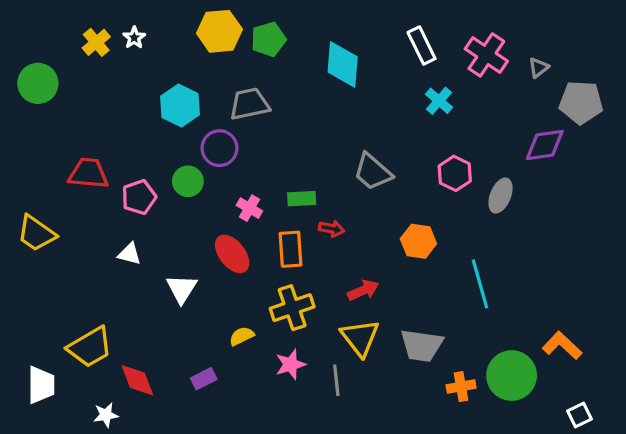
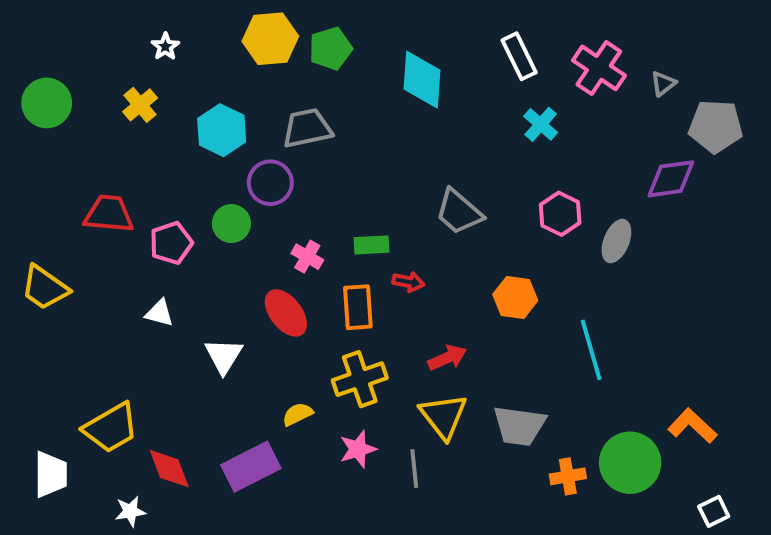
yellow cross: (96, 42) -> (140, 105), moved
purple rectangle: (204, 379) -> (251, 467), size x1.8

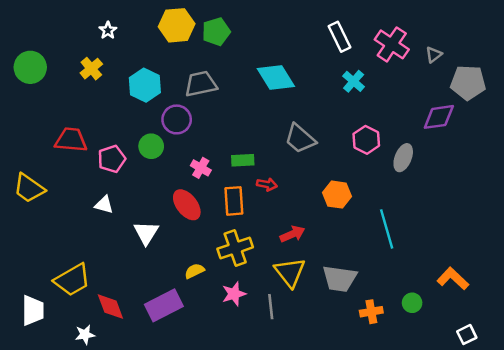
cyan diamond: (422, 80) -> (276, 77), moved, turned -36
green circle: (630, 463) -> (412, 303), size x0.5

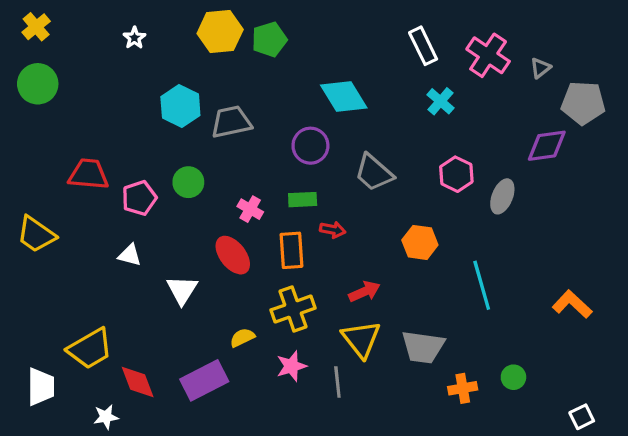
yellow cross: (91, 69) -> (36, 27), moved
gray trapezoid: (201, 84) -> (231, 122), moved
purple circle: (177, 119) -> (310, 146), moved
orange L-shape: (453, 279) -> (572, 304), moved

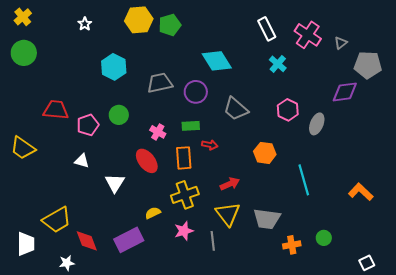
gray trapezoid: (231, 122) -> (160, 83), moved

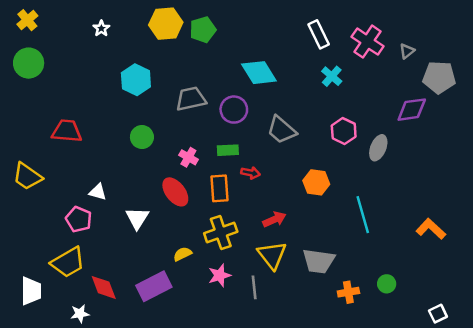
pink pentagon: (88, 125) -> (79, 219), moved, turned -30

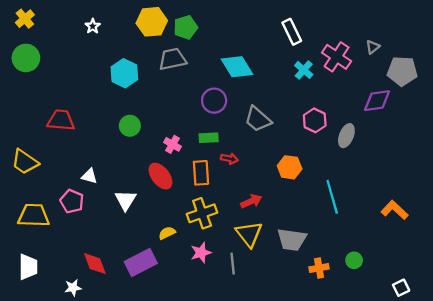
pink cross: (368, 42) -> (337, 57), moved
gray trapezoid: (191, 99) -> (172, 59), moved
yellow trapezoid: (68, 262) -> (34, 215), moved, turned -148

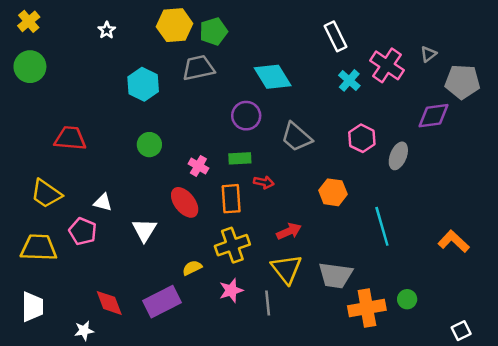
yellow trapezoid: (25, 162) -> (46, 194), moved
orange cross: (319, 268) -> (367, 308), size x1.6

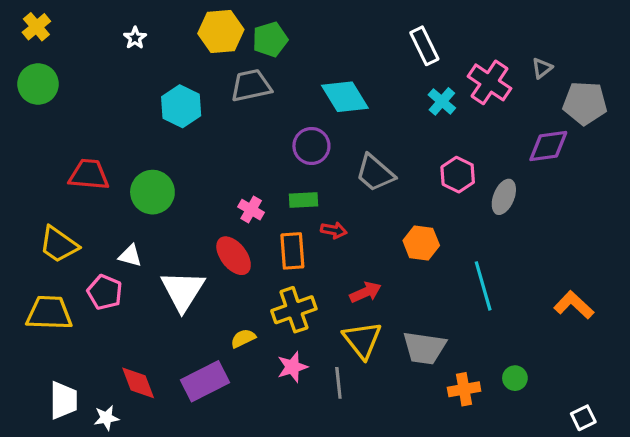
green circle: (149, 145) -> (152, 192), moved, size x1.4
white triangle: (144, 230) -> (183, 291), size x1.4
white trapezoid: (32, 307) -> (63, 400), moved
orange cross: (367, 308) -> (464, 389), size x0.7

